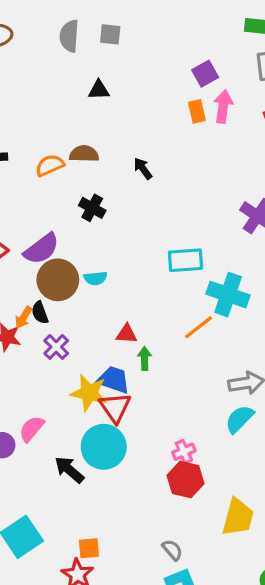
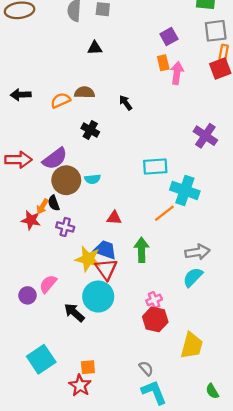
pink arrow: (223, 106) -> (177, 73), moved
purple cross: (56, 347) -> (65, 227), turned -30
green arrow: (145, 358) -> (142, 250), moved, size x1.5

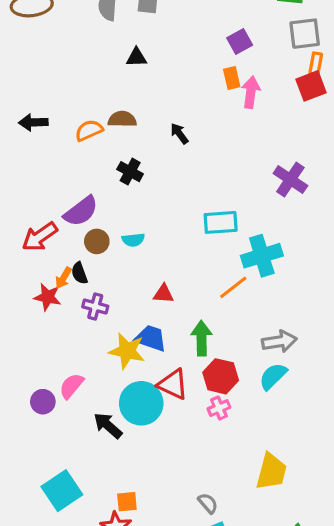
red arrow: (18, 160) -> (40, 237), moved, turned 145
brown circle: (66, 180) -> (97, 241), size x0.6
cyan cross: (185, 190) -> (262, 256), turned -36
red triangle: (106, 269) -> (173, 384), moved, turned -30
red hexagon: (155, 319) -> (221, 376), moved

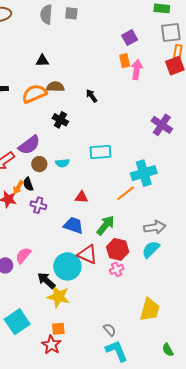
black triangle: (136, 57) -> (42, 61), moved
orange semicircle: (89, 130) -> (34, 94), size x1.4
cyan rectangle: (221, 222) -> (101, 152), moved
green arrow: (202, 338) -> (106, 225), turned 40
yellow star: (127, 351) -> (58, 297), moved

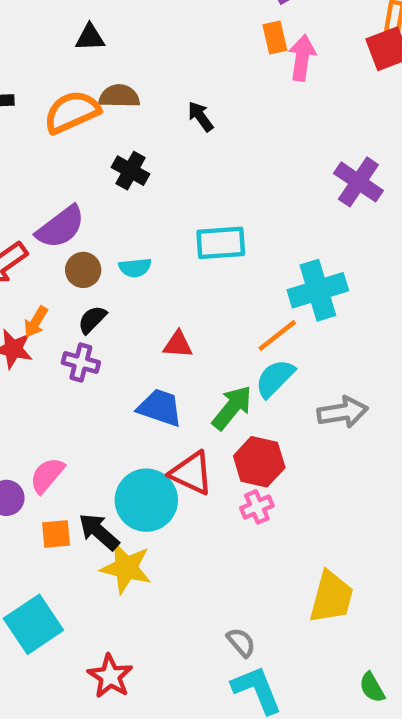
black semicircle: (28, 184) -> (92, 320), moved, turned 64
cyan semicircle: (151, 249) -> (275, 378), moved
orange square: (58, 329) -> (56, 534), moved

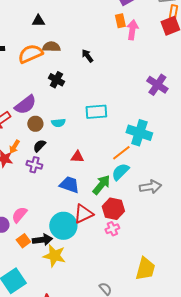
cyan cross: (318, 290) -> (139, 133), turned 35
red triangle: (191, 473) -> (83, 214), turned -50
black arrow: (99, 532) -> (42, 240), turned 132
orange square: (56, 534) -> (23, 241), turned -32

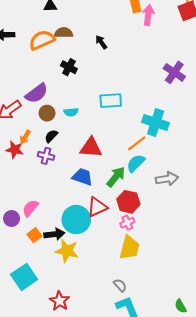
red triangle: (77, 157) -> (91, 148), size x1.6
yellow trapezoid: (145, 269) -> (129, 248), moved

